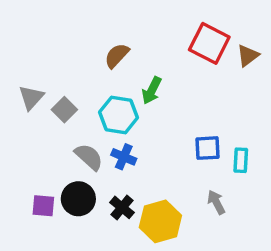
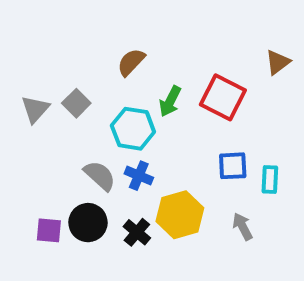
red square: (209, 43) -> (223, 97), moved
gray square: (64, 110) -> (76, 103), moved
yellow hexagon: (160, 221) -> (180, 215), moved

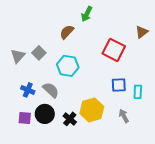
green arrow: (170, 101) -> (87, 14), moved
blue cross: (139, 176) -> (28, 90), moved

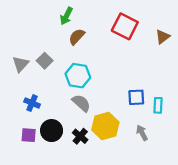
green arrow: (87, 14) -> (66, 16), moved
red square: (114, 50) -> (125, 26), moved
gray semicircle: (51, 90) -> (81, 103), moved

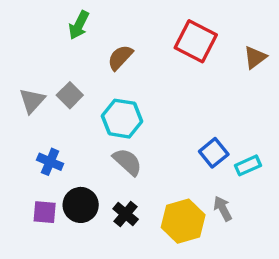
green arrow: (66, 16) -> (79, 25), moved
blue square: (136, 97) -> (214, 153), turned -36
cyan rectangle: (158, 105) -> (248, 165), turned 63
yellow hexagon: (105, 126) -> (183, 221), moved

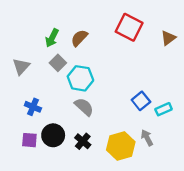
green arrow: (79, 25) -> (52, 38), moved
gray square: (70, 95) -> (58, 63), moved

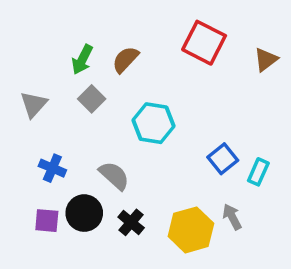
cyan hexagon: (80, 78) -> (153, 123), moved
gray semicircle: (84, 107) -> (114, 176), moved
cyan rectangle: (164, 109) -> (258, 172), turned -42

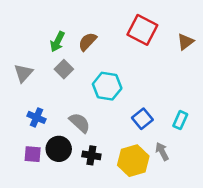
blue square: (223, 159) -> (142, 119), moved
black cross: (131, 222) -> (91, 155), turned -30

